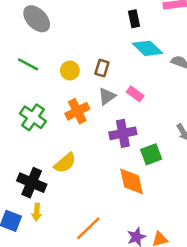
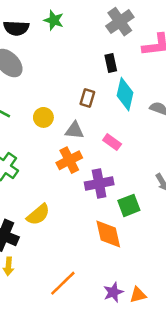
cyan diamond: (148, 48) -> (125, 94), turned 60
brown rectangle: (102, 68) -> (87, 98), moved
gray triangle: (107, 96) -> (74, 130), moved, turned 42
orange cross: (77, 111) -> (69, 160), moved

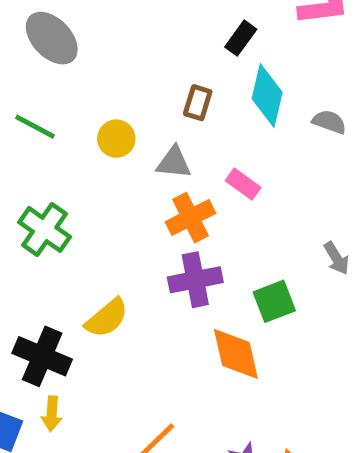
black rectangle: (111, 63) -> (241, 38), turned 48
orange cross: (69, 160) -> (190, 218), moved
purple cross: (99, 183) -> (195, 280), moved

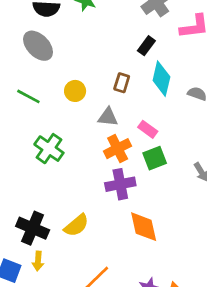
yellow circle: (116, 139) -> (75, 91), moved
green cross: (45, 229) -> (49, 149), moved
green square: (274, 301) -> (155, 158), moved
yellow semicircle: (107, 318) -> (76, 225), moved

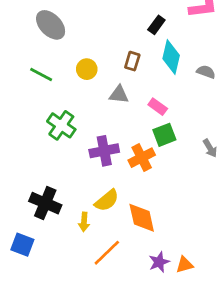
orange cross: (118, 149) -> (142, 158), moved
purple cross: (120, 184) -> (104, 151), moved
yellow semicircle: (76, 225) -> (107, 200), moved
orange diamond: (144, 227) -> (142, 218), moved
yellow arrow: (38, 261) -> (84, 222), moved

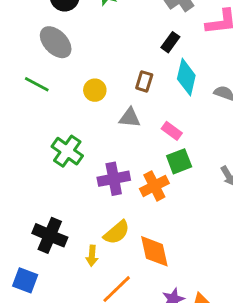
green line: (41, 74) -> (37, 84), moved

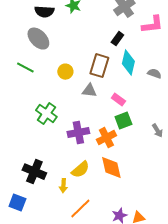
brown rectangle: (144, 81) -> (99, 66), size x1.6
orange diamond: (154, 251) -> (111, 168), moved

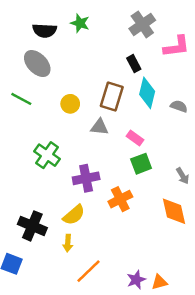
black rectangle: (117, 39) -> (134, 64), turned -64
orange cross: (106, 138) -> (120, 199), moved
orange diamond: (111, 168) -> (174, 211), moved
yellow semicircle: (80, 170) -> (74, 215), moved

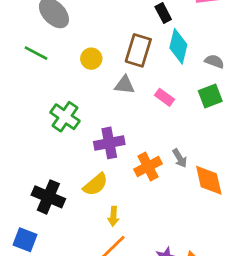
green square: (141, 164) -> (210, 96), moved
gray arrow: (183, 176) -> (180, 158), moved
yellow arrow: (68, 243) -> (113, 216), moved

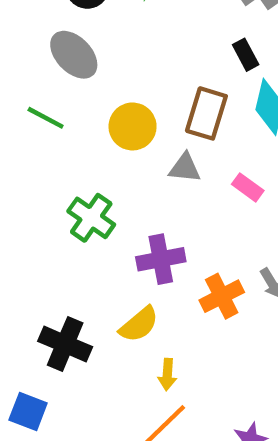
yellow circle: (91, 59) -> (133, 126), size x1.4

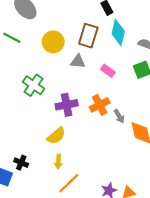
orange cross: (222, 296) -> (100, 105), moved
black cross: (65, 344) -> (21, 163), moved, size x0.6
yellow arrow: (167, 374) -> (58, 162), moved

